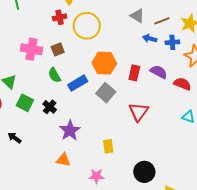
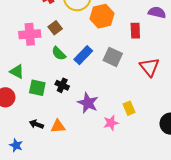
orange hexagon: (104, 63) -> (102, 16), moved
purple semicircle: (159, 72) -> (157, 12), moved
orange triangle: (63, 160) -> (58, 126), moved
pink star: (96, 176) -> (111, 123), moved

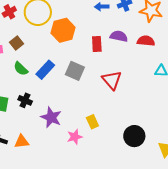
purple semicircle: (157, 12) -> (119, 36), moved

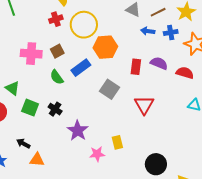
blue rectangle: (45, 70) -> (81, 68), moved
orange triangle: (22, 142) -> (37, 160), moved

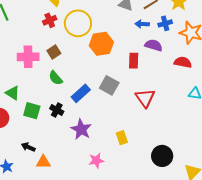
purple semicircle: (159, 63) -> (154, 45), moved
blue rectangle: (81, 68) -> (81, 93), moved
pink star: (97, 154) -> (96, 160), moved

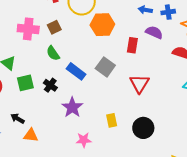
blue rectangle: (81, 93) -> (76, 71), turned 72
green square: (32, 111) -> (25, 83), turned -36
black circle: (162, 156) -> (143, 128), moved

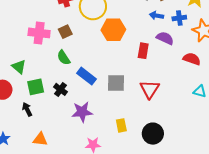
gray square: (105, 67) -> (116, 83), moved, turned -36
purple star: (72, 107) -> (82, 112), turned 30
black arrow: (18, 119) -> (27, 109), moved, turned 32

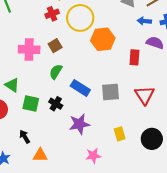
green semicircle: (64, 58) -> (56, 72), turned 70
green square: (36, 87) -> (31, 103), turned 30
black arrow: (27, 109) -> (25, 137), moved

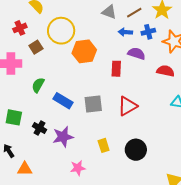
red cross: (52, 14) -> (20, 28), moved
brown square: (55, 46) -> (36, 47), moved
red triangle: (145, 95) -> (127, 106), turned 35
black cross: (56, 104) -> (39, 128), moved

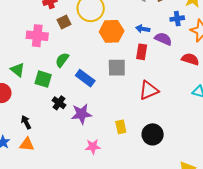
blue arrow: (125, 32) -> (143, 29), moved
gray square: (93, 104) -> (117, 68), moved
green square: (14, 117) -> (43, 79), moved
orange triangle: (25, 169) -> (27, 144), moved

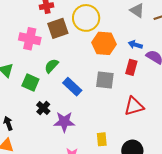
brown square: (64, 22) -> (58, 28), size x1.5

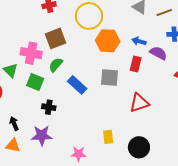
brown square: (58, 28) -> (55, 38), moved
pink cross: (30, 39) -> (31, 53), moved
black cross: (43, 108) -> (49, 107), turned -32
purple star: (64, 122) -> (42, 135), moved

